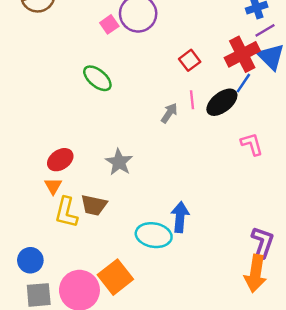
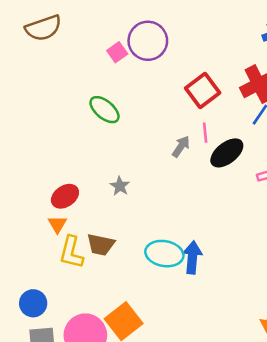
red square: (190, 60) -> (203, 90), size x1.5
black ellipse: (222, 102) -> (227, 153), moved
gray star: (119, 162) -> (120, 186), moved, size x0.7
cyan ellipse: (154, 235) -> (164, 254), moved

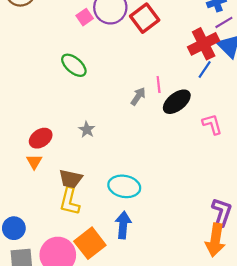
red square: (203, 90) -> (145, 18), moved
yellow L-shape: (71, 252) -> (70, 201), moved
blue arrow: (192, 257) -> (123, 225), moved

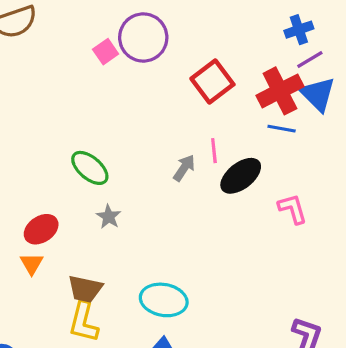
red square: (145, 18) -> (212, 81), moved
green ellipse: (74, 65) -> (90, 168), moved
blue line: (205, 70) -> (282, 129), turned 66

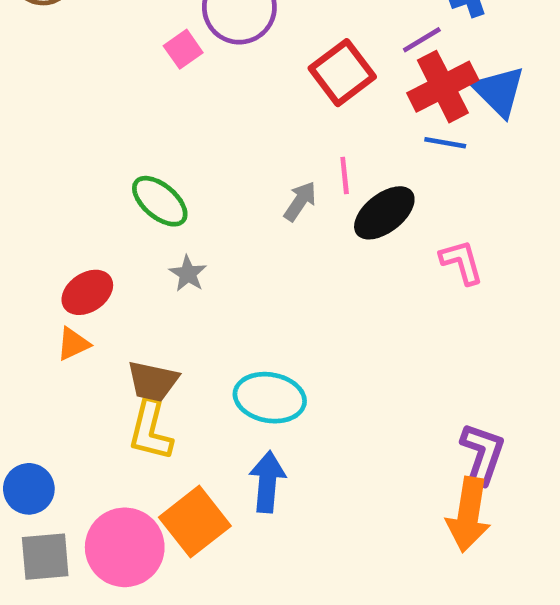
pink square: (106, 52) -> (183, 49), moved
purple line: (310, 59) -> (422, 40), moved
orange triangle: (32, 264) -> (73, 344), turned 35

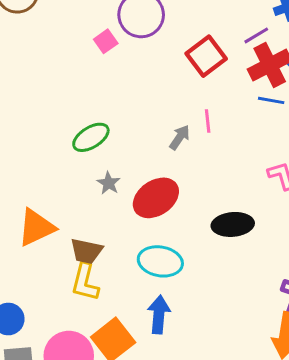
green ellipse: (160, 201) -> (91, 137), turned -72
black ellipse: (384, 213) -> (233, 224), moved, turned 33
red ellipse: (87, 292) -> (156, 198), moved, size x1.4
orange triangle: (73, 344) -> (36, 227), size x1.8

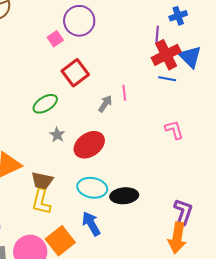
purple line: (256, 35) -> (157, 35), turned -54
red square: (206, 56) -> (75, 73), moved
black ellipse: (233, 224) -> (124, 196), moved
blue arrow: (159, 315) -> (91, 224), turned -35

